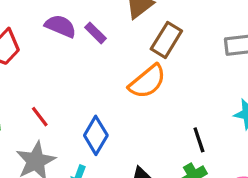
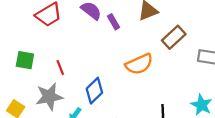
brown rectangle: (166, 40) -> (174, 37), moved

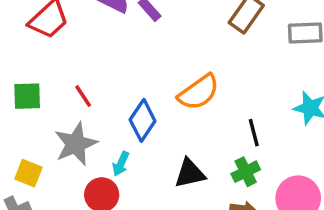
orange semicircle: (139, 64) -> (199, 92), moved

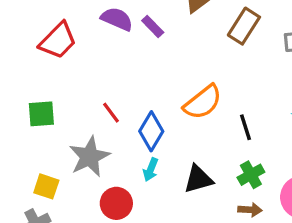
red line: (83, 96) -> (111, 113), moved
black line: (254, 133) -> (245, 127), moved
cyan arrow: (121, 164) -> (151, 170), moved

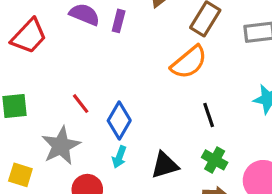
purple rectangle: (153, 26) -> (119, 21), turned 60
orange semicircle: (203, 102) -> (189, 62), moved
green cross: (251, 175) -> (215, 160), turned -30

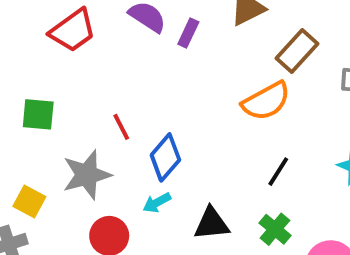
black line: (209, 115) -> (278, 172), turned 40
cyan arrow: (119, 157) -> (157, 203), turned 30

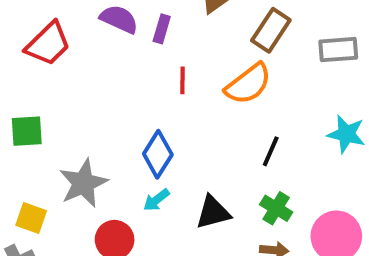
red line: (121, 127) -> (182, 80), moved, turned 36

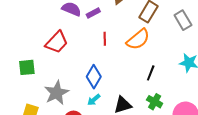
purple rectangle: (162, 29) -> (93, 13), turned 48
red trapezoid: (48, 44) -> (57, 42), moved
gray rectangle: (338, 50) -> (183, 20), turned 66

